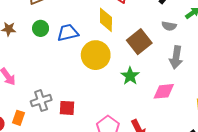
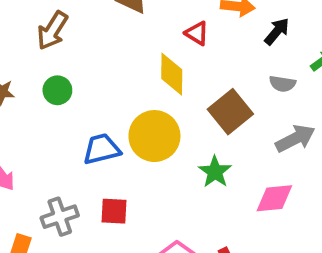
blue trapezoid: (68, 33) -> (102, 149), moved
gray arrow: (176, 57) -> (295, 138), turned -125
red square: (67, 108) -> (114, 211), moved

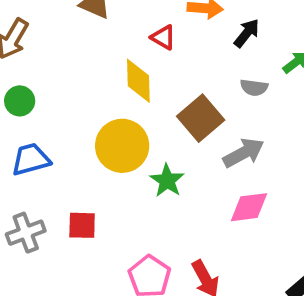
gray arrow: (295, 138) -> (244, 153), moved
blue trapezoid: (102, 149) -> (31, 159), moved
green star: (215, 172) -> (167, 181), moved

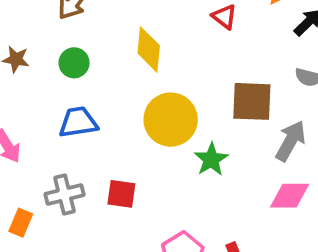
yellow diamond: (138, 81) -> (149, 49), moved
brown square: (201, 118) -> (252, 101), turned 36
gray arrow: (244, 153) -> (291, 141), turned -39

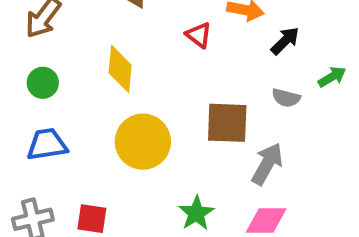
green star: (211, 159) -> (196, 213), moved

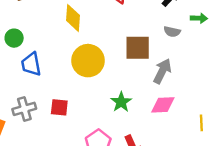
green arrow: (332, 77) -> (199, 18), turned 35
green circle: (43, 83) -> (14, 38), moved
blue trapezoid: (47, 144) -> (31, 64), turned -90

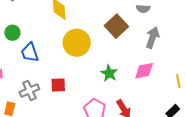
brown square: (138, 48) -> (116, 26), turned -35
gray arrow: (162, 71) -> (153, 38), moved

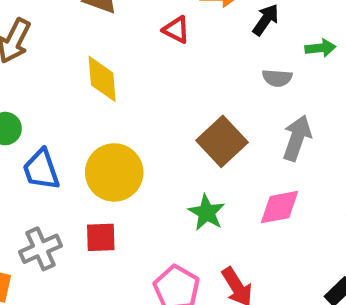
brown square: (116, 26) -> (222, 141), moved
yellow circle: (77, 43) -> (114, 172), moved

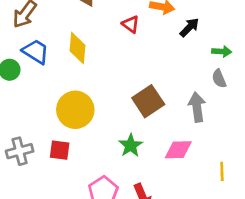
gray semicircle: (277, 78) -> (219, 79), moved, turned 54
gray arrow: (297, 138) -> (197, 107), turned -36
blue trapezoid: (41, 170) -> (36, 52), moved, turned 132

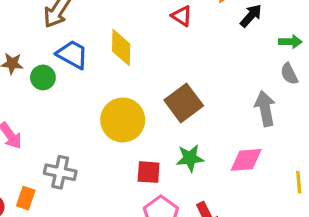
brown square: (148, 101) -> (184, 103), moved
green star: (131, 145) -> (190, 158), turned 30
red square: (60, 150) -> (149, 172), moved
gray cross: (20, 151) -> (60, 172), turned 30

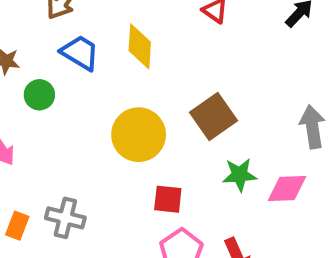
green circle: (43, 77) -> (39, 95), moved
green star: (190, 158) -> (240, 175), moved
gray cross: (60, 172) -> (65, 218), moved

